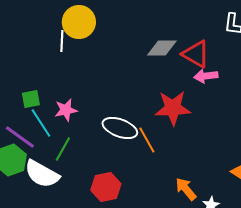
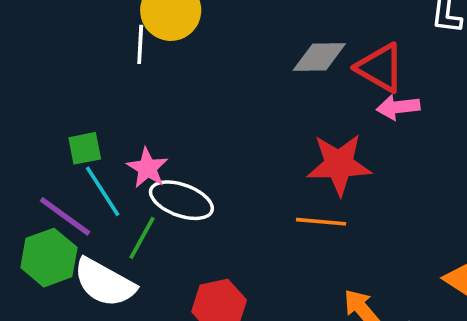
pink star: (66, 110) -> (147, 168), turned -30
white ellipse: (120, 128) -> (181, 200), moved
orange line: (147, 140) -> (321, 222), moved, turned -56

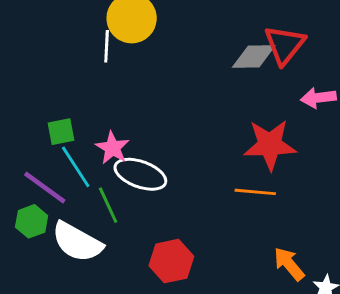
red triangle: (380, 68) -> (285, 45), moved, turned 39
green line: (142, 238) -> (108, 205), turned -54
green hexagon: (49, 258) -> (32, 221), size x0.7

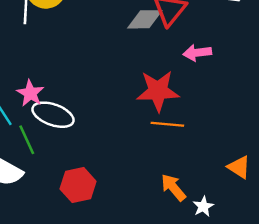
orange line: (255, 192) -> (167, 124), moved

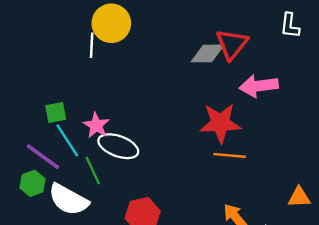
pink arrow: (197, 53) -> (259, 86), size x1.4
orange triangle: (239, 167) -> (299, 197), turned -35

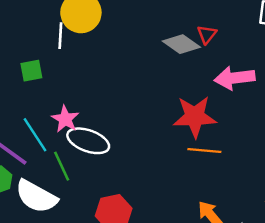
red triangle: (232, 44) -> (207, 34), size x0.6
gray diamond: (208, 53) -> (181, 44), turned 36
green square: (56, 113) -> (31, 71), moved

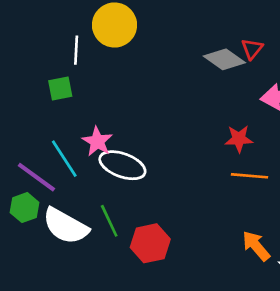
white line: (60, 36) -> (76, 50), moved
red star: (195, 117) -> (239, 139), size x0.6
green line: (62, 166) -> (109, 221), moved

